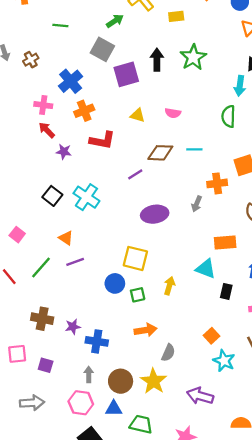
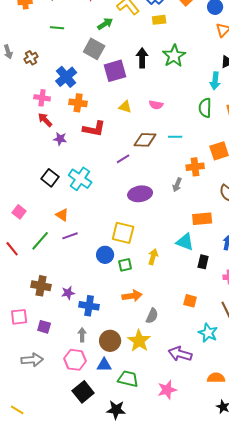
orange cross: (84, 111) -> (78, 103), turned 30
orange square: (211, 336) -> (190, 301), turned -32
cyan star: (224, 361) -> (208, 333), moved

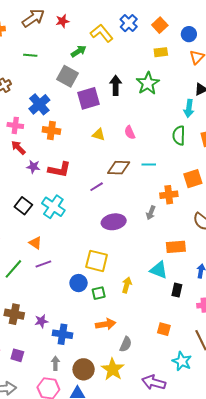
yellow rectangle: (159, 20) -> (161, 52), moved
pink semicircle: (156, 105) -> (130, 132), turned 56
red L-shape: (94, 129) -> (59, 170), moved

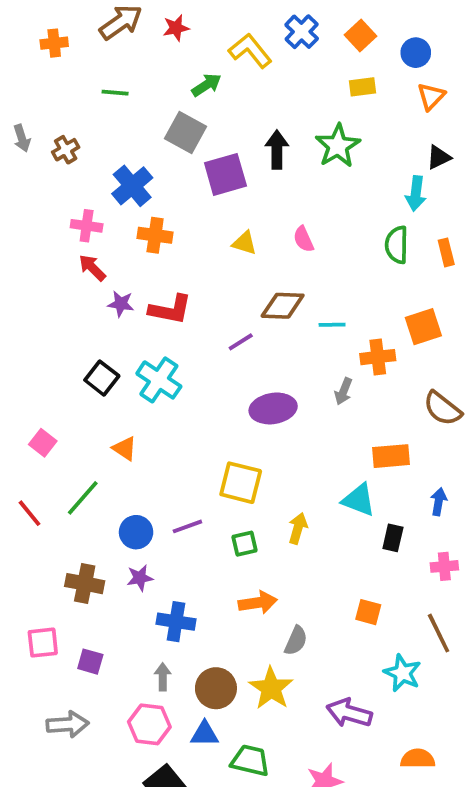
cyan line: (149, 165) -> (332, 325), moved
purple line: (43, 264) -> (187, 526), moved
blue circle: (79, 283) -> (136, 532), moved
purple star: (41, 321) -> (140, 578), moved

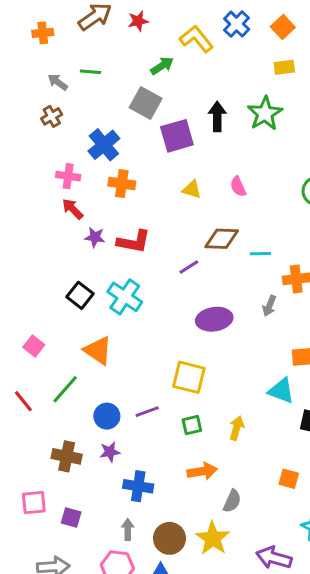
gray arrow: (22, 138) -> (58, 82), moved, turned 144
orange triangle: (125, 448) -> (98, 350), size x1.5
yellow arrow: (298, 528) -> (237, 428), moved

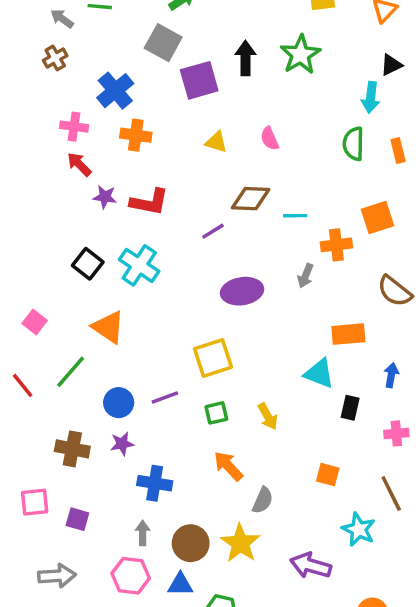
yellow square: (189, 377) -> (213, 358), turned -32
yellow arrow: (237, 428) -> (268, 416), turned 135
orange arrow: (202, 471) -> (228, 466), turned -124

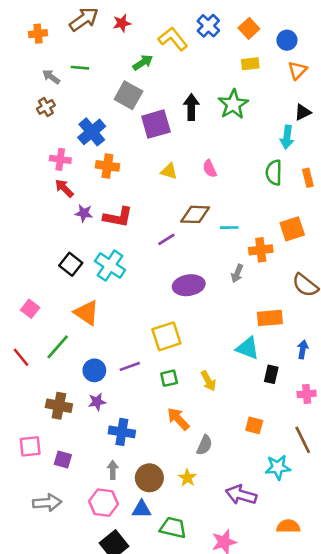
cyan star: (359, 529) -> (278, 467), turned -30
yellow star: (240, 543) -> (187, 478), size x0.6

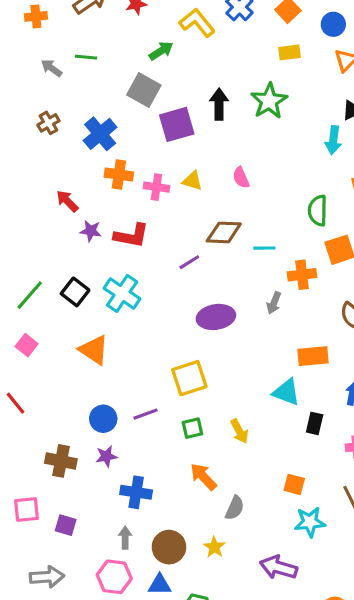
brown cross: (46, 107) -> (48, 123), moved
pink cross: (60, 159) -> (156, 187), moved
green semicircle: (274, 173) -> (318, 211), moved
green line: (58, 347) -> (30, 295), moved
cyan star: (278, 467) -> (310, 522), moved

